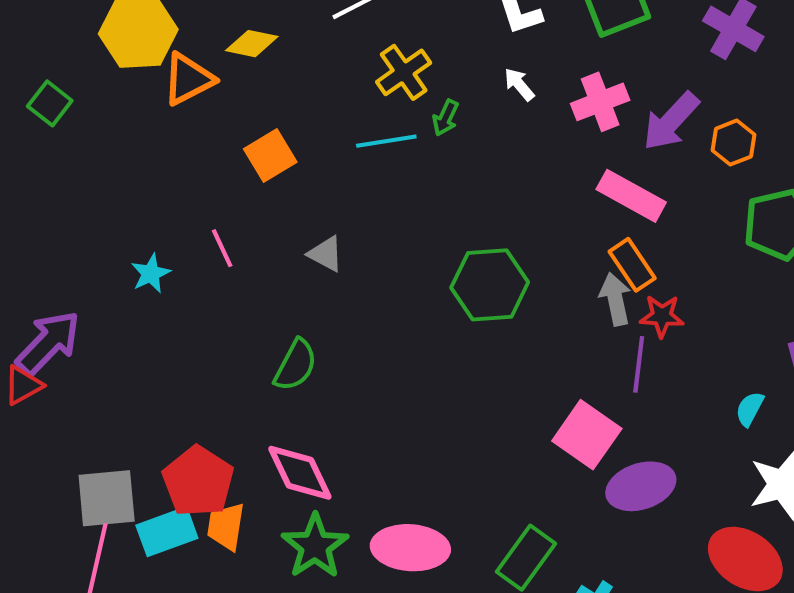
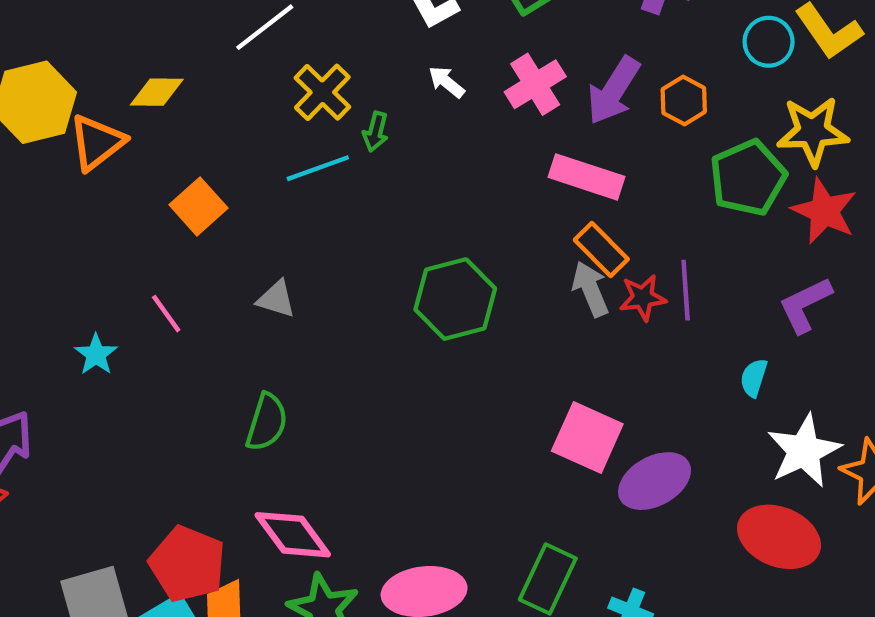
purple line: (639, 364) -> (686, 290), moved

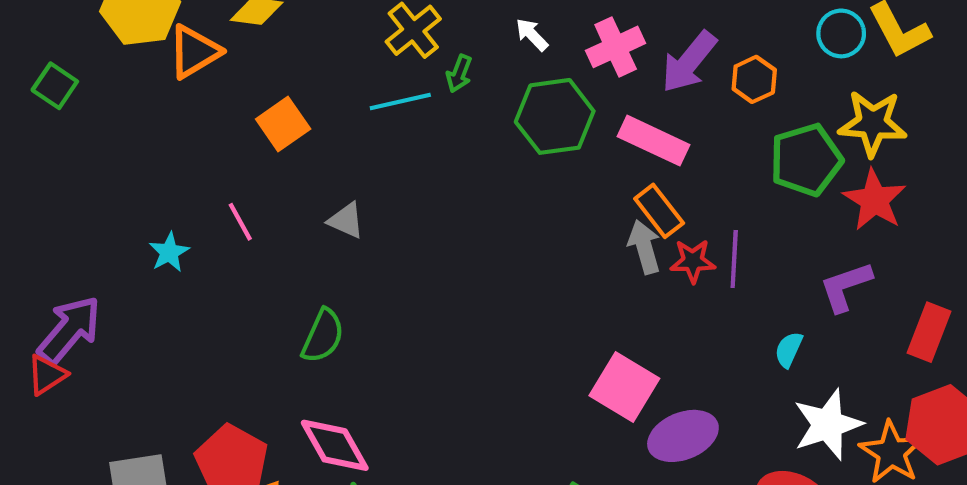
green hexagon: (455, 299) -> (555, 116), moved

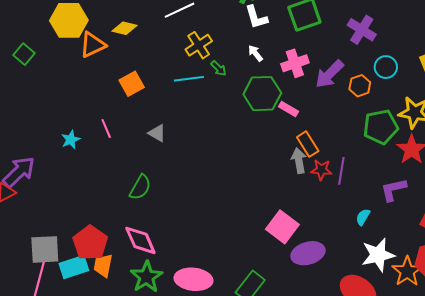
cyan circle: (841, 33) -> (386, 67), moved
green arrow: (459, 74) -> (219, 68), turned -72
pink rectangle: (653, 141) -> (289, 109), moved, size x0.6

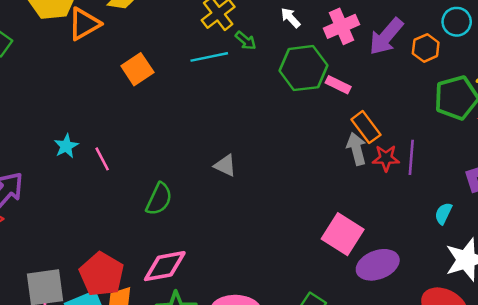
pink line: (106, 128) -> (102, 159), moved
gray triangle: (157, 133) -> (225, 165), moved
pink diamond: (140, 240) -> (165, 266), turned -72

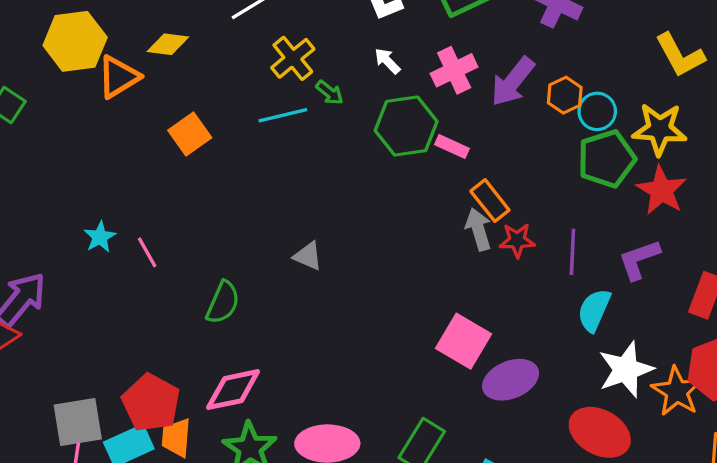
cyan circle: (457, 22) -> (597, 111), moved
purple line: (411, 157) -> (572, 252), moved
cyan semicircle: (443, 213) -> (594, 310), size x1.5

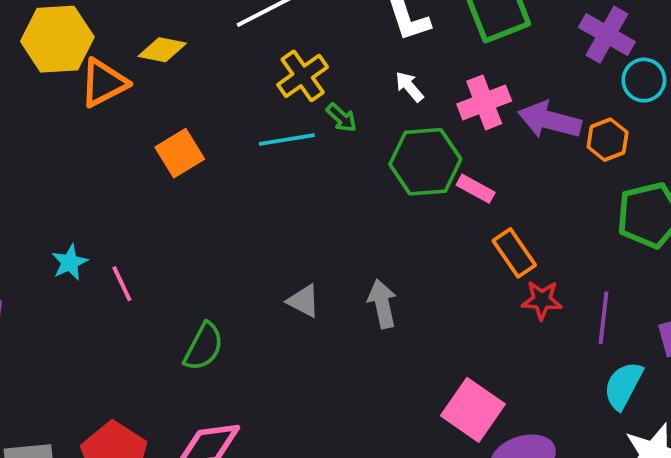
purple arrow: (513, 82) -> (550, 120), turned 62
cyan circle: (597, 111) -> (644, 80), moved
gray arrow: (478, 229) -> (382, 304), moved

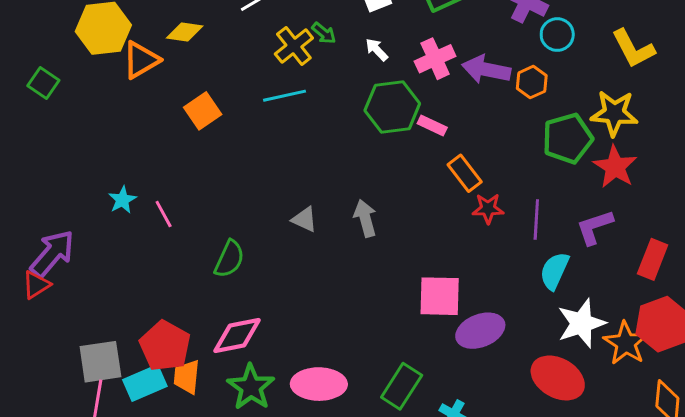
green arrow: (341, 118) -> (324, 33), moved
pink square: (473, 410) -> (440, 296), turned -30

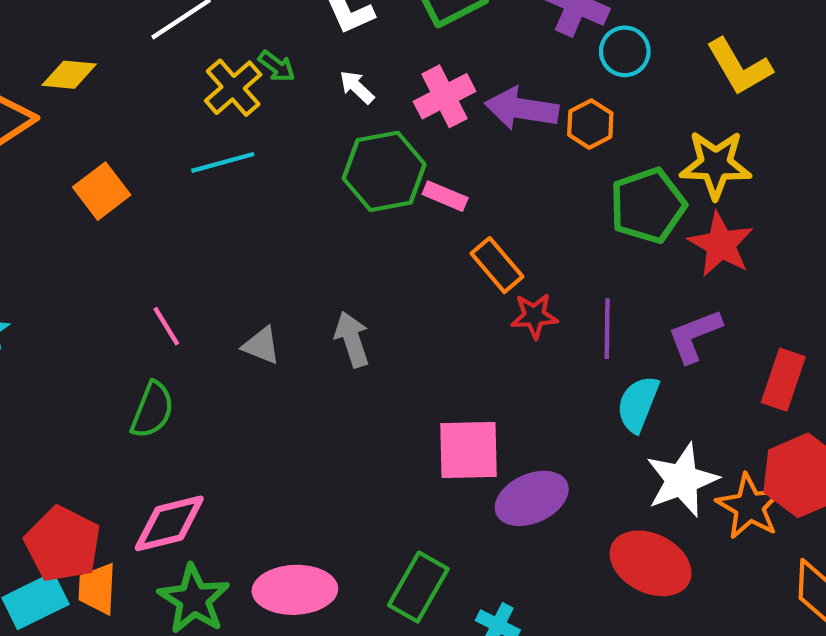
pink line: (164, 214) -> (166, 326), moved

